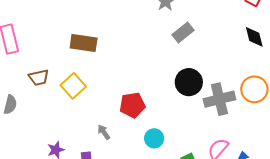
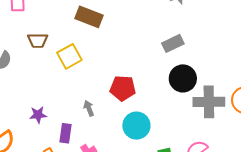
gray rectangle: (183, 32) -> (173, 43), moved
cyan circle: (154, 138) -> (136, 126), size x1.4

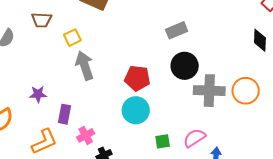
yellow square: (69, 56) -> (72, 38), size x0.7
red pentagon: (123, 88) -> (137, 78), moved
gray arrow: (89, 108) -> (85, 66), moved, size x1.8

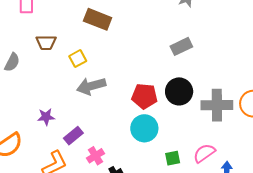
gray arrow: (85, 66) -> (91, 86), turned -84
black circle: (185, 66) -> (179, 91), moved
purple rectangle: (64, 114) -> (73, 136), turned 42

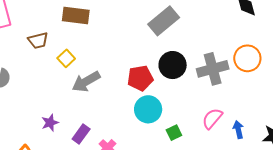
brown trapezoid: (46, 43) -> (38, 41), moved
gray rectangle: (181, 46) -> (164, 21), size x1.4
green square: (173, 158) -> (174, 133), moved

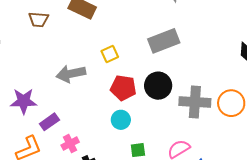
yellow square: (66, 58) -> (110, 54), moved
cyan circle: (148, 109) -> (121, 120), size x0.7
purple star: (50, 123) -> (24, 101), size x1.5

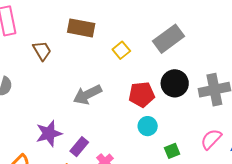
brown trapezoid: (39, 19) -> (42, 51), turned -110
yellow square: (110, 54) -> (121, 50), moved

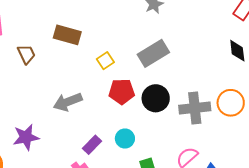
red pentagon: (142, 95) -> (122, 92), moved
purple rectangle: (79, 147) -> (92, 145), moved

